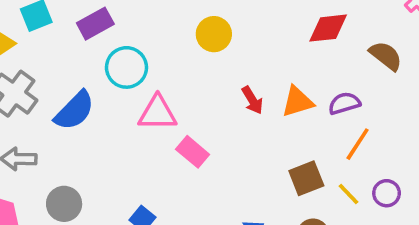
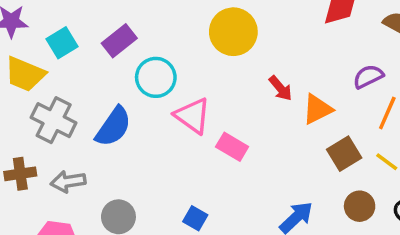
yellow circle: (214, 34) -> (233, 32), size x1.4
orange triangle: (297, 102) -> (317, 109), moved
pink triangle: (157, 113) -> (193, 116), turned 45

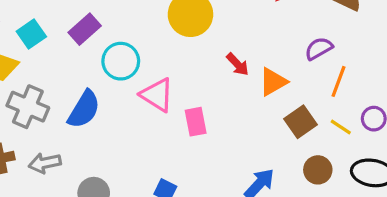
pink rectangle: (232, 147) -> (196, 122), turned 52

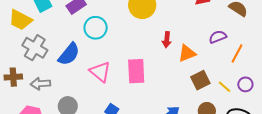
red arrow: (238, 64) -> (167, 40), turned 42
orange line: (339, 81) -> (237, 54), moved
pink triangle: (157, 95) -> (100, 72), moved
pink rectangle: (196, 122) -> (136, 71), size x1.4

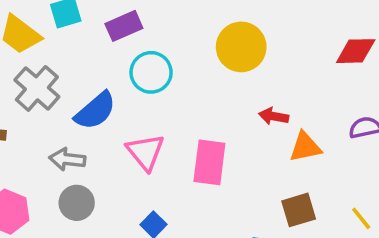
red arrow: (167, 40) -> (274, 116), turned 84
brown square: (200, 80) -> (299, 210), moved
gray arrow: (40, 84) -> (67, 159), moved

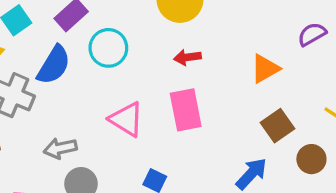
blue semicircle: (95, 111) -> (54, 65), moved
red arrow: (274, 116) -> (187, 57), moved

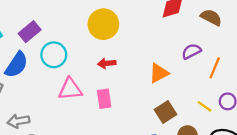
pink rectangle: (186, 110) -> (104, 99), size x0.7
pink triangle: (126, 119) -> (70, 89), moved, turned -40

